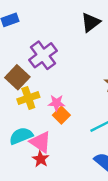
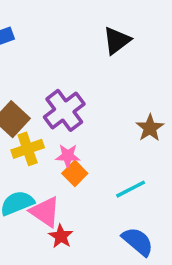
purple cross: (43, 55) -> (64, 110), moved
red star: (41, 159) -> (61, 236), moved

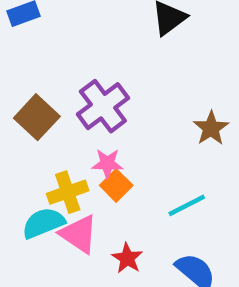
yellow cross: (28, 149) -> (68, 192), moved
red star: (61, 236) -> (127, 258), moved

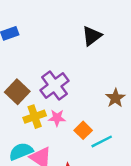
orange square: (116, 185) -> (83, 130), moved
yellow cross: (68, 192) -> (35, 117), moved

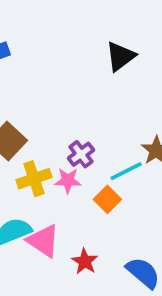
purple cross: (55, 86) -> (81, 154), moved, size x0.6
cyan line: (102, 141) -> (126, 171), moved

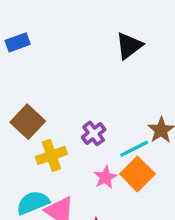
pink star: (68, 181) -> (105, 177), moved, turned -30
orange square: (107, 199) -> (137, 174), moved, size x1.4

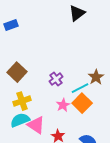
black triangle: (129, 46) -> (77, 13), moved
yellow cross: (51, 155) -> (22, 101), moved

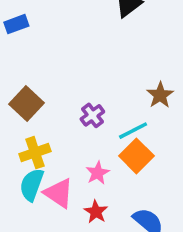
brown star: (96, 77) -> (160, 95), moved
pink star: (63, 105) -> (98, 173), moved
cyan semicircle: (20, 120) -> (32, 185), turned -48

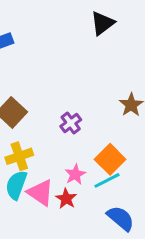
cyan line: (133, 131) -> (107, 180), moved
red star: (96, 212) -> (66, 199), moved

